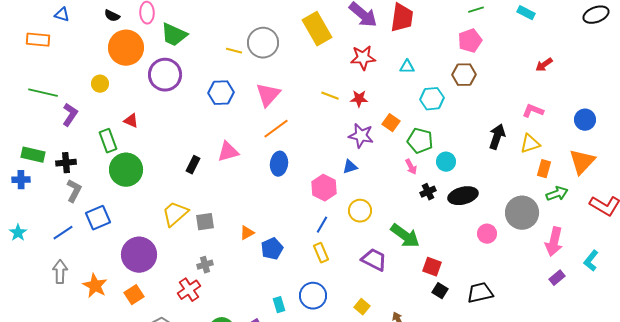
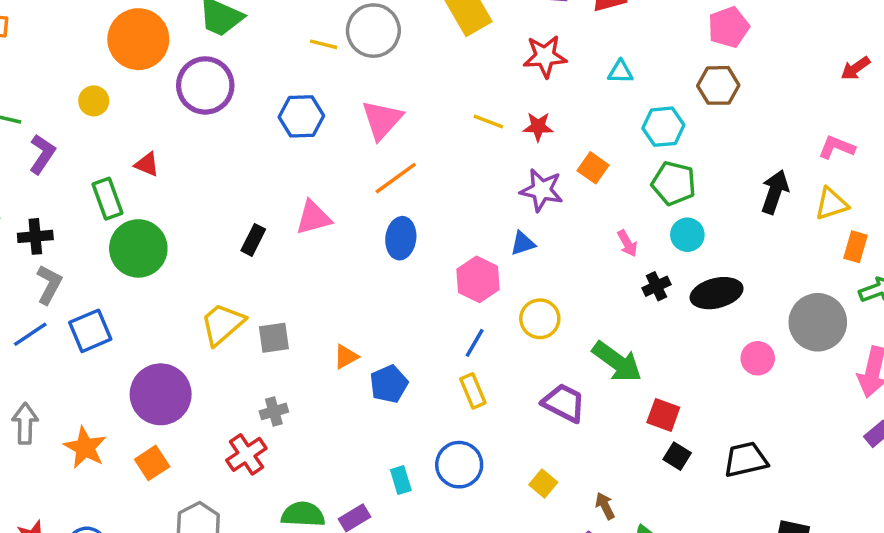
green pentagon: (420, 141) -> (674, 183), moved
blue line: (63, 233) -> (30, 334), moved

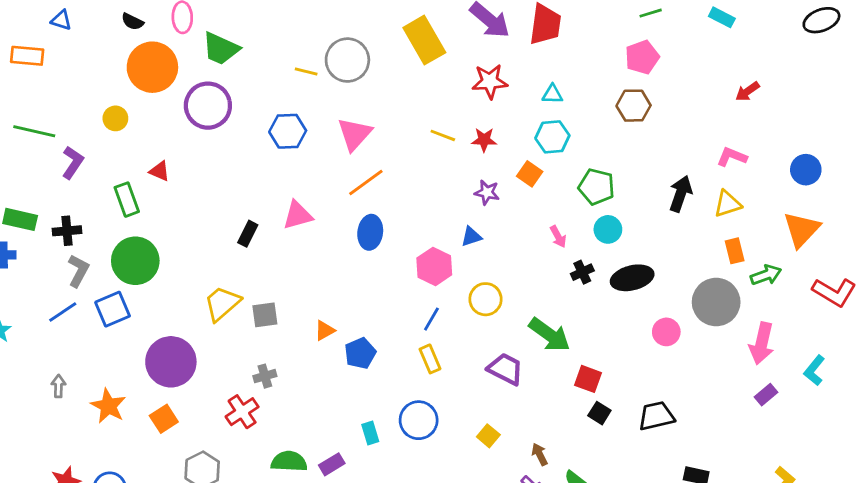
cyan hexagon: (663, 127) -> (552, 137), moved
purple star: (542, 190) -> (487, 192), size x0.7
orange rectangle: (856, 247) -> (735, 251), moved, turned -30
green circle: (138, 248) -> (135, 261), moved
gray arrow: (25, 423) -> (58, 386), size x0.7

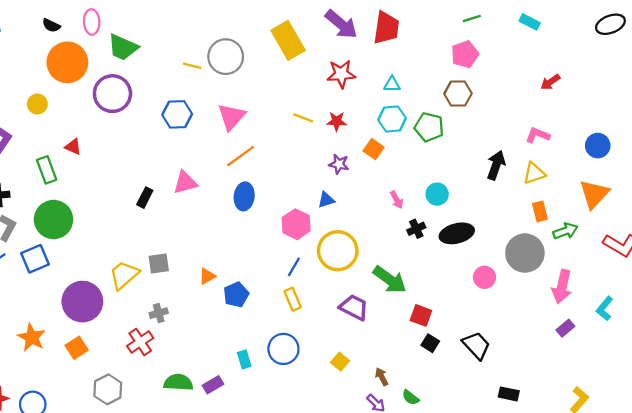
green pentagon: (597, 187) -> (429, 127), moved
yellow circle: (486, 299) -> (338, 251), size x1.5
yellow trapezoid: (222, 303) -> (124, 275), moved
black trapezoid: (656, 416) -> (476, 345), turned 60

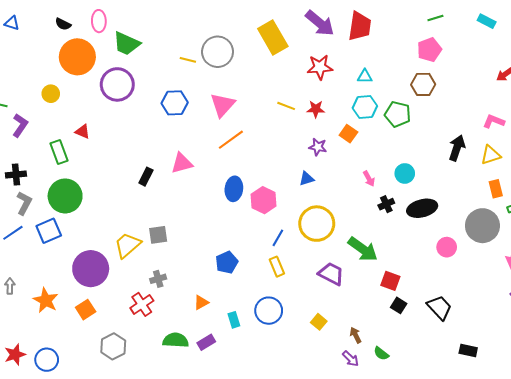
blue ellipse: (244, 196) -> (234, 189), moved
pink hexagon: (296, 224) -> (264, 200), moved
orange triangle: (207, 276) -> (201, 302), moved

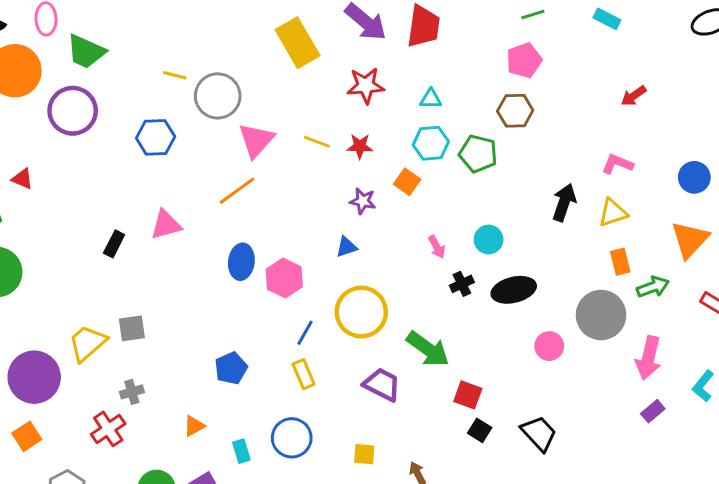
gray circle: (218, 52) -> (218, 96), moved
pink triangle: (223, 105) -> (256, 140), moved
yellow square: (319, 322) -> (364, 454), turned -35

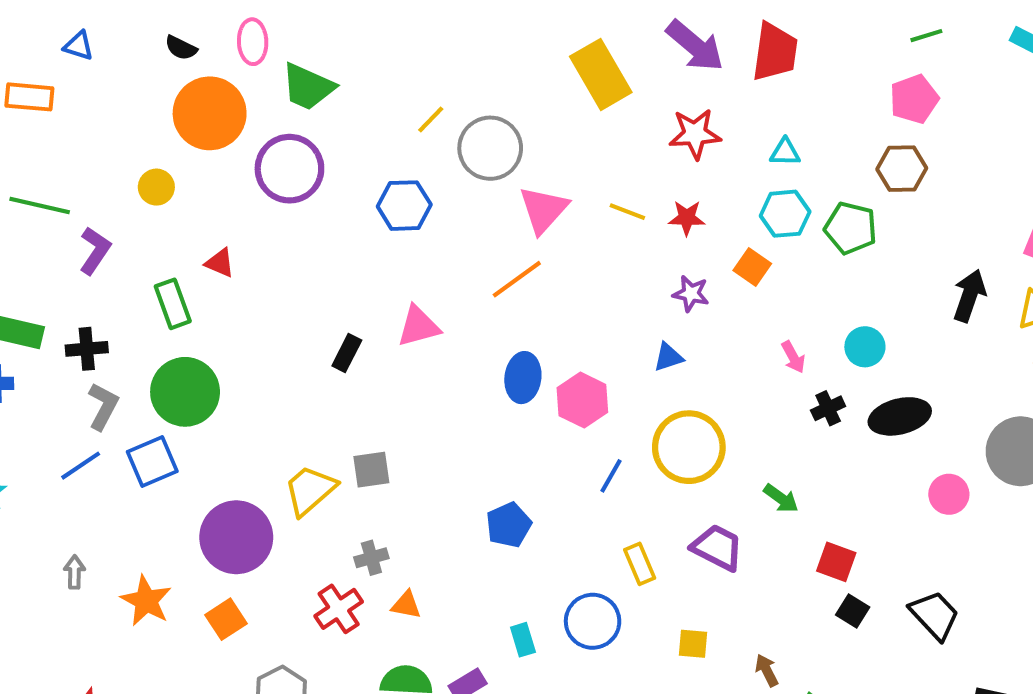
yellow line: (175, 75) -> (431, 119), turned -60
green arrow: (428, 349) -> (781, 498), size x0.6
yellow rectangle: (304, 374) -> (640, 564), moved
orange triangle: (194, 426) -> (406, 605), moved, turned 40

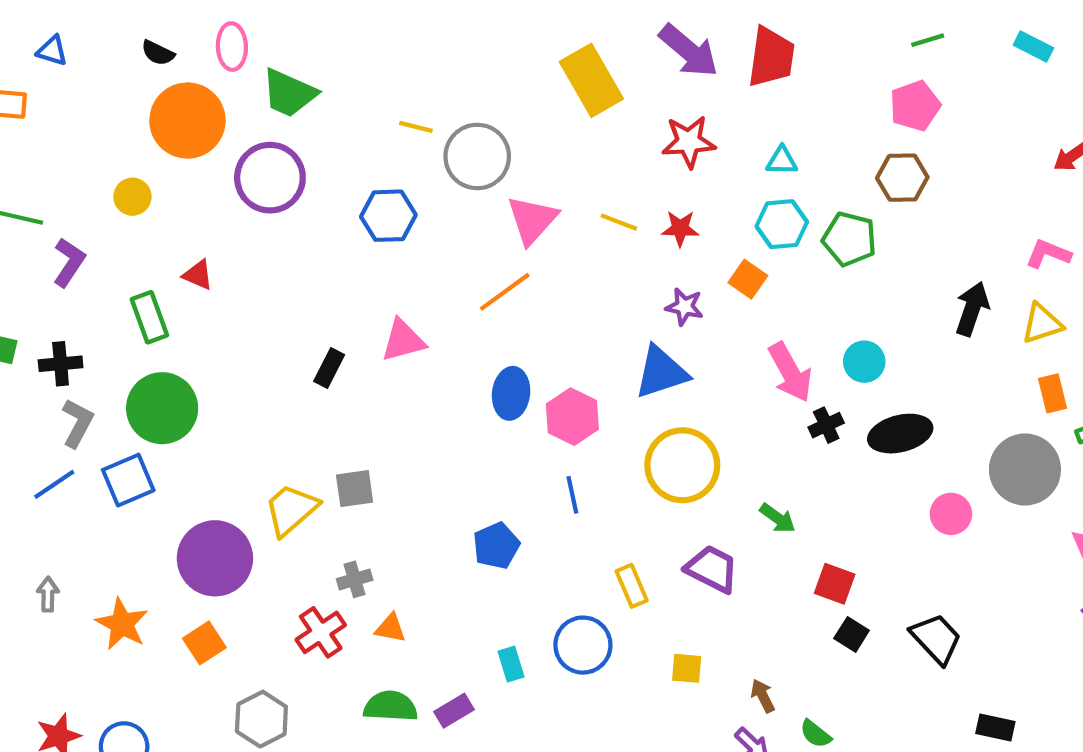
yellow line: (431, 119) -> (416, 127), turned 60
blue triangle: (668, 357) -> (661, 372), size x1.8
pink arrow: (793, 357) -> (790, 372), size x1.8
blue line: (611, 476) -> (572, 495), moved, turned -42

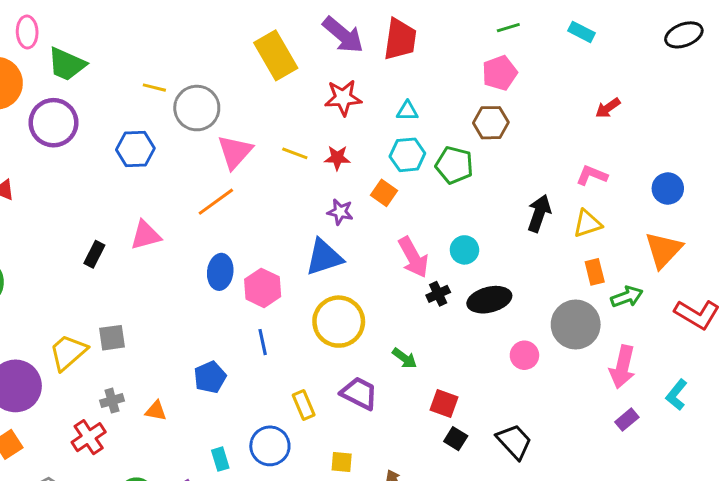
orange triangle: (390, 628) -> (156, 411), moved

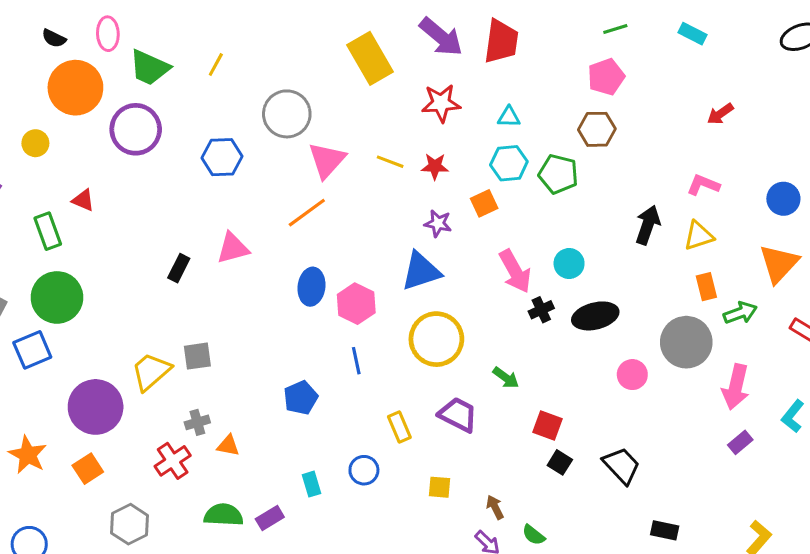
yellow line: (154, 88) -> (216, 65), moved, turned -75
orange square: (384, 193) -> (484, 203), turned 30
orange triangle: (156, 411) -> (228, 446), moved
blue circle: (270, 446) -> (364, 470), size x0.7

